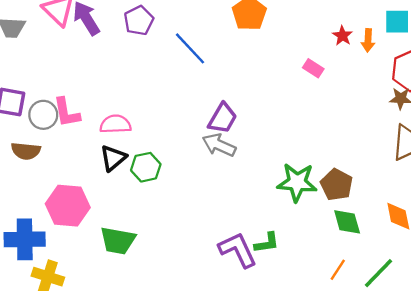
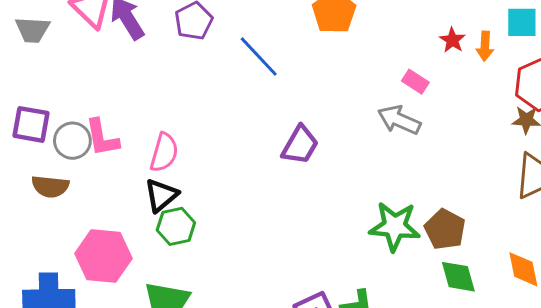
pink semicircle: (115, 124) -> (164, 152), turned 108
gray arrow: (219, 145) -> (399, 120), moved
green hexagon: (146, 167) -> (176, 226), moved

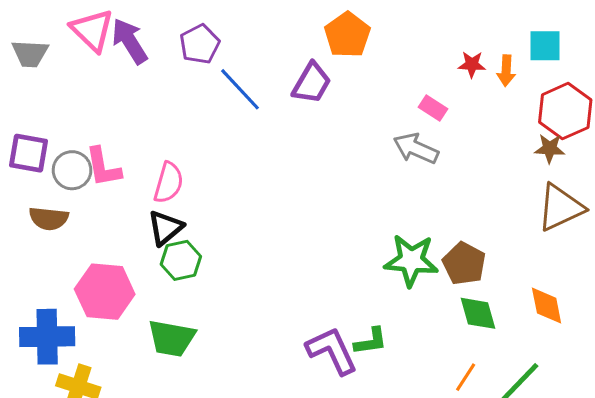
red star: (452, 40) -> (472, 64), turned -30
blue line: (259, 56) -> (240, 89), moved
purple trapezoid: (300, 145) -> (312, 83), moved

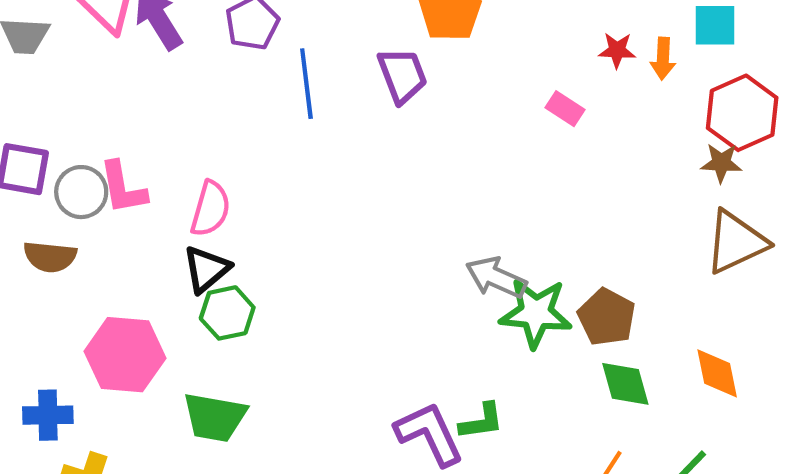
purple trapezoid: (312, 83) -> (402, 75), turned -51
blue line: (240, 89) -> (306, 84), turned 36
gray arrow: (416, 148) -> (496, 278), moved
blue cross: (47, 337) -> (48, 415), size x0.7

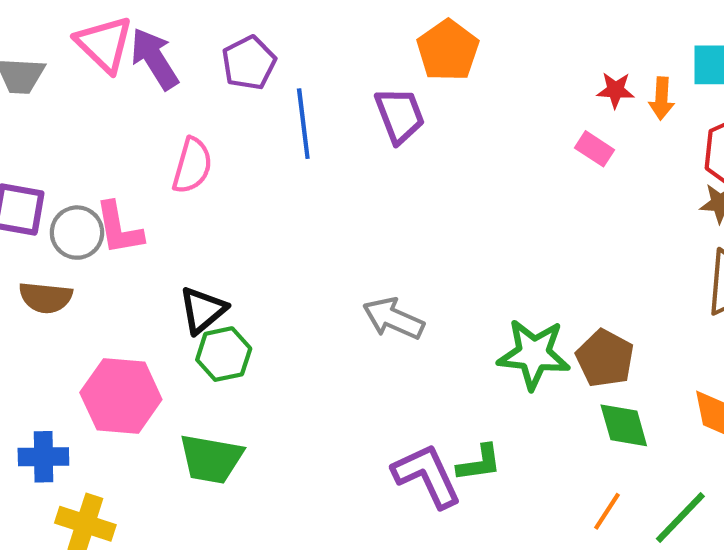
pink rectangle: (565, 109) -> (595, 149), moved
pink semicircle: (210, 209) -> (192, 166), moved
gray arrow: (496, 278) -> (393, 318), moved

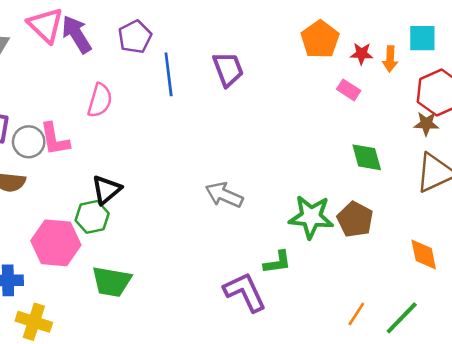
orange pentagon: (448, 50) -> (320, 39), moved
green hexagon: (224, 354) -> (92, 217), moved
green diamond: (624, 425) -> (367, 157), moved
green L-shape: (479, 463) -> (277, 262), moved

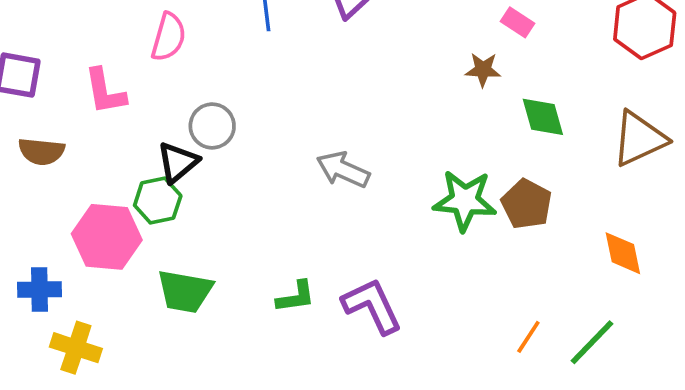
brown star: (426, 124) -> (483, 70), moved
gray circle: (29, 142) -> (212, 126), moved
green L-shape: (277, 262) -> (296, 297), moved

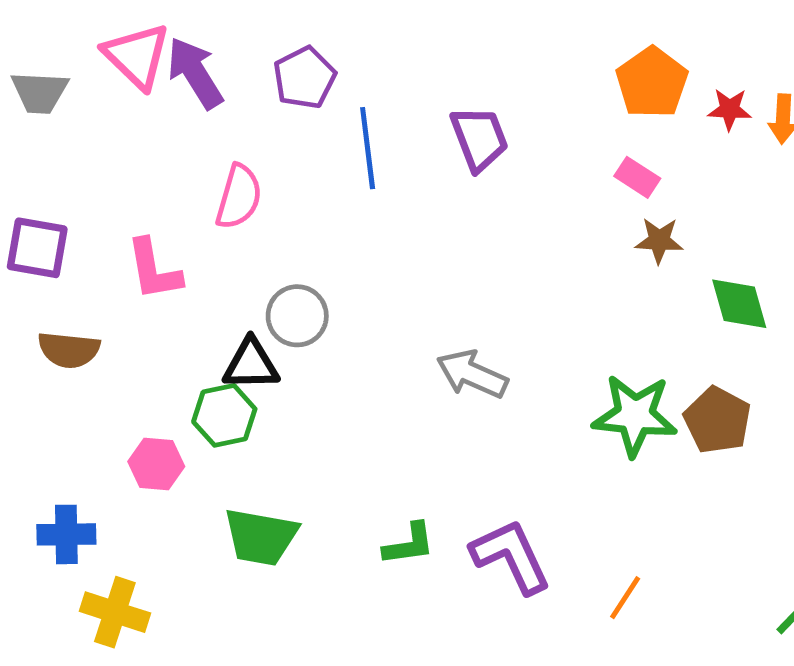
pink rectangle: (517, 22) -> (637, 177), moved
black triangle: (178, 162) -> (251, 364), turned 39
pink hexagon: (107, 237) -> (156, 464), size x0.6
orange line: (528, 337) -> (625, 598), moved

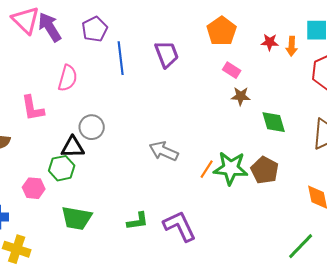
orange pentagon: (652, 83) -> (222, 31), moved
orange line: (625, 598) -> (207, 169), moved

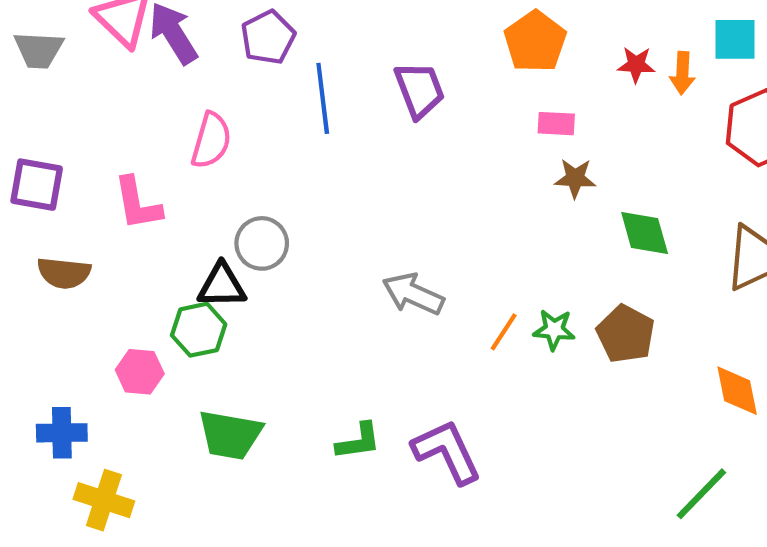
pink rectangle: (232, 70) -> (556, 124), turned -30
green star: (231, 168) -> (554, 330), size x0.6

